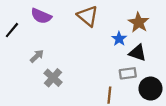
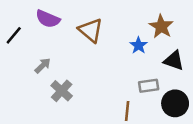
brown triangle: (88, 16) -> (91, 30), moved
black triangle: (137, 53) -> (174, 61), moved

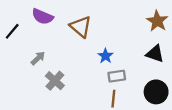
brown star: (161, 26) -> (157, 21), moved
blue star: (139, 45) -> (105, 56), moved
gray rectangle: (149, 86) -> (117, 76), moved

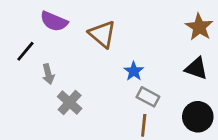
black line: (12, 31) -> (25, 51), moved
gray arrow: (38, 58) -> (48, 74), turned 120
gray rectangle: (117, 76) -> (148, 97), turned 36

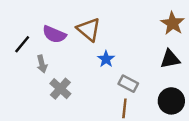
purple semicircle: (54, 21) -> (54, 34), moved
black triangle: (196, 68) -> (170, 59), turned -30
blue star: (134, 71) -> (106, 59), moved

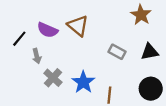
brown star: (173, 23) -> (141, 15), moved
blue star: (106, 59) -> (83, 82), moved, size x1.5
gray rectangle: (128, 84) -> (117, 52), moved

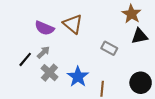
black line: (19, 39) -> (25, 59), moved
black triangle: (150, 52) -> (140, 36), moved
gray arrow: (37, 56) -> (43, 52), moved, turned -120

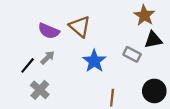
gray rectangle: (109, 48) -> (132, 54), moved
gray cross: (49, 73) -> (40, 90), moved
blue star: (78, 77) -> (94, 61), moved

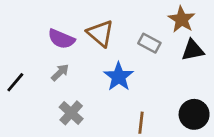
gray rectangle: (132, 54) -> (149, 43), moved
black line: (28, 65) -> (15, 82), moved
gray cross: (40, 90) -> (71, 113), moved

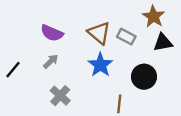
brown triangle: (100, 33) -> (99, 33), moved
black circle: (194, 114) -> (144, 77), moved

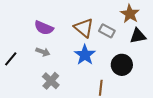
gray arrow: (51, 61) -> (43, 52), turned 64

